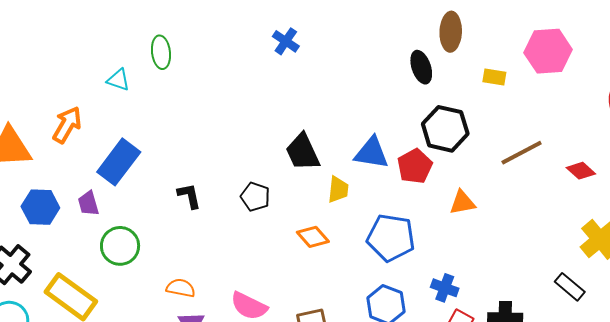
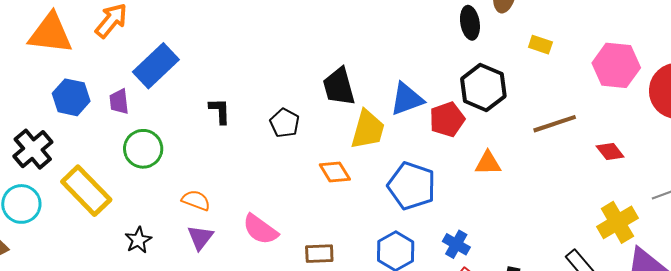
pink hexagon: (548, 51) -> (616, 65), moved
blue triangle: (372, 153) -> (407, 99), turned -39
yellow trapezoid: (338, 189) -> (368, 130), size x1.5

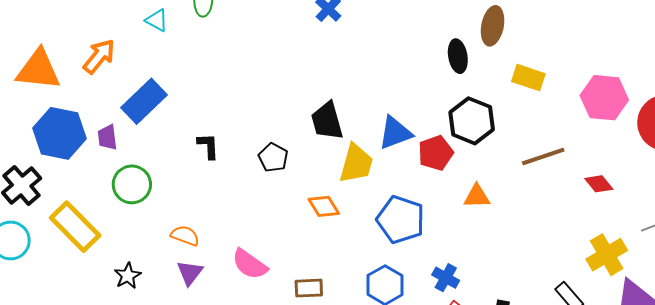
yellow rectangle: (540, 45) -> (528, 78), size x1.4
blue hexagon: (71, 97) -> (59, 133), size x1.4

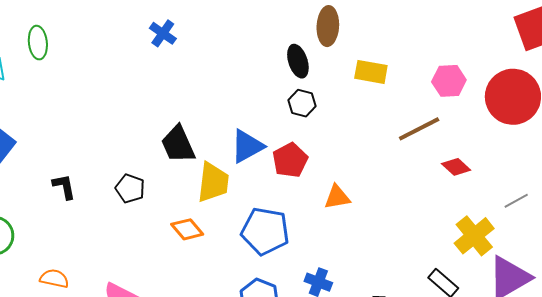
pink hexagon: (604, 98) -> (449, 81), size x0.7
black hexagon: (472, 121) -> (302, 103), moved, size x0.6
brown line: (543, 157) -> (419, 129), moved

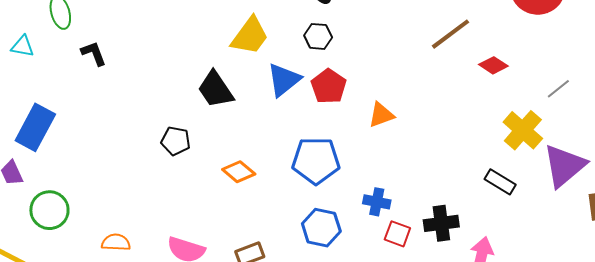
black hexagon: (302, 103) -> (318, 36), moved
yellow trapezoid: (213, 182) -> (250, 36), moved, turned 39
black L-shape: (64, 187) -> (94, 53), moved

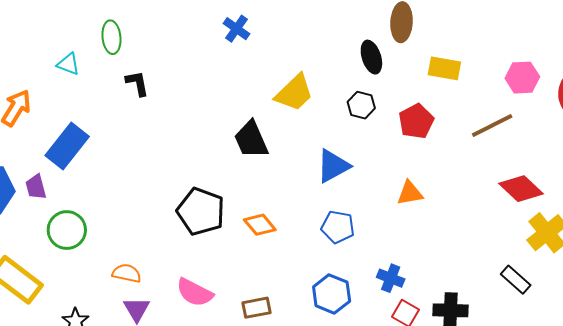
red diamond: (493, 65) -> (521, 189), moved, size x1.5
blue triangle: (284, 80) -> (333, 166), moved
red pentagon: (329, 86) -> (416, 121), moved
black pentagon: (176, 141) -> (201, 211), moved, size x1.6
blue pentagon: (316, 161) -> (338, 227), size x0.7

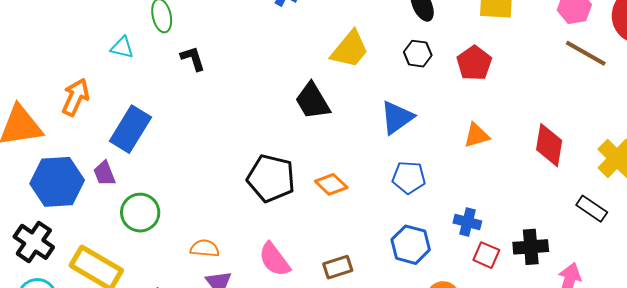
brown line: (492, 126) -> (586, 53), moved, turned 63
red diamond: (521, 189) -> (549, 145), moved, turned 63
pink semicircle: (195, 292) -> (274, 259), turned 33

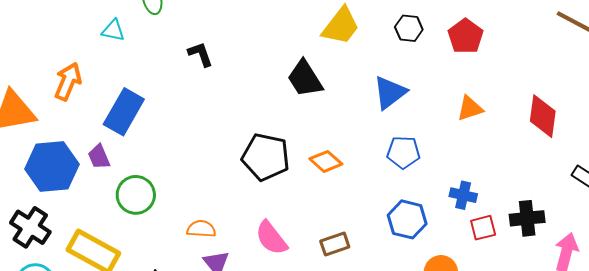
black L-shape: (193, 58) -> (200, 54), moved
red square: (486, 255) -> (483, 228), turned -36

